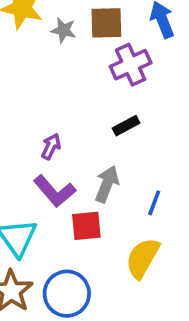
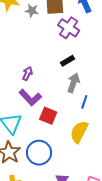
purple cross: (131, 65) -> (69, 28), turned -30
gray arrow: (107, 184) -> (73, 83), moved
red square: (86, 226) -> (48, 116), turned 30

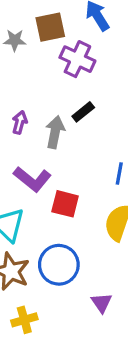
purple arrow: (27, 74) -> (20, 122), moved
gray arrow: (73, 83) -> (55, 132), moved

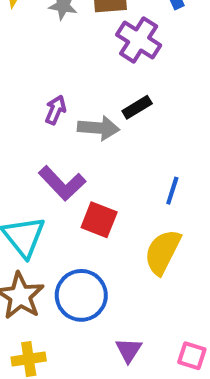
gray arrow: (55, 132) -> (98, 128), turned 76

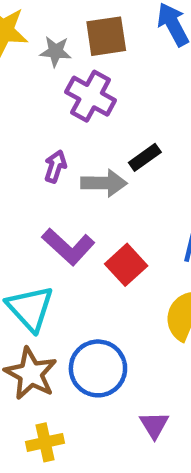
purple cross: (139, 40) -> (91, 96), moved
red square: (99, 220) -> (126, 265), moved, turned 30

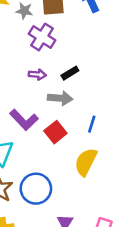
purple arrow: (55, 166) -> (37, 75), moved, turned 72
gray arrow: (104, 183) -> (60, 98), moved

